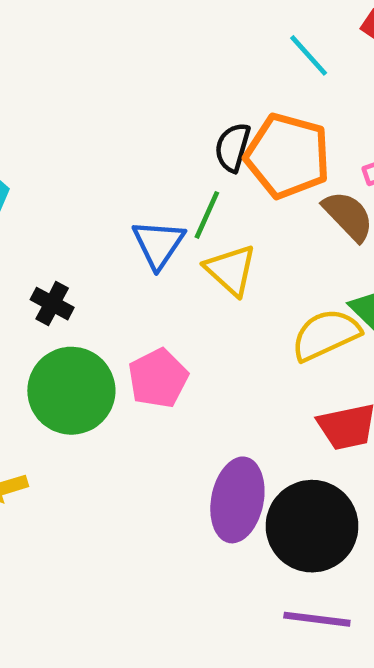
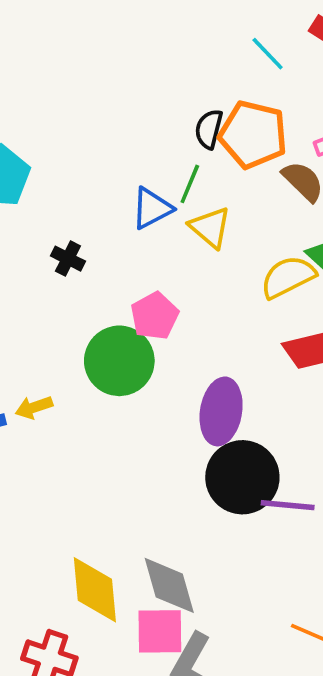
blue triangle: (158, 244) -> (152, 208), turned 30
green circle: (71, 391) -> (119, 361), moved
black circle: (312, 526) -> (242, 477), moved

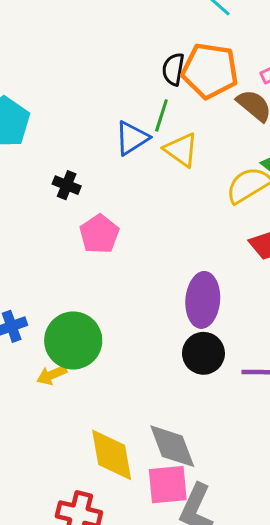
pink pentagon: (155, 316) -> (99, 234), moved
green circle: (119, 361) -> (73, 340), moved
yellow arrow: (34, 407) -> (52, 375), moved
black circle: (242, 477) -> (203, 353), moved, size x0.7

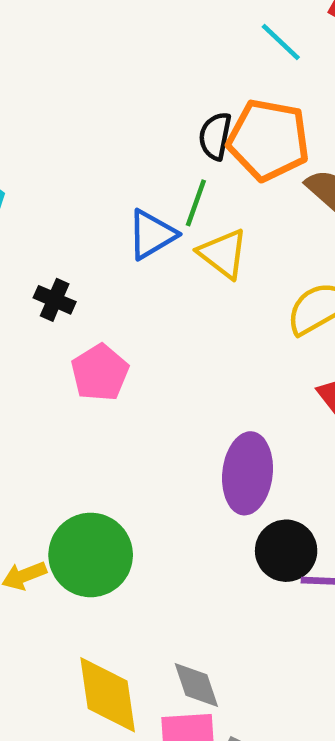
green circle: (73, 340) -> (91, 555), moved
black circle: (203, 353) -> (286, 551), moved
gray diamond: (172, 446) -> (196, 685), size x0.7

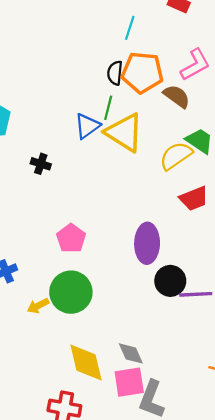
cyan line: (281, 42) -> (130, 28), moved, turned 70
yellow triangle: (223, 254) -> (124, 132), size x1.5
pink pentagon: (100, 373) -> (71, 238), moved

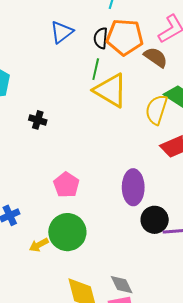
blue triangle: (87, 126) -> (62, 32), moved
yellow semicircle: (176, 156) -> (156, 110), turned -36

